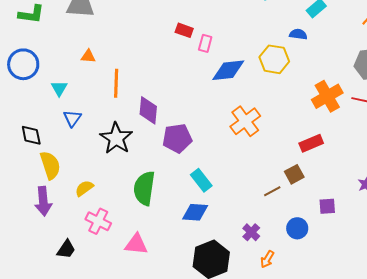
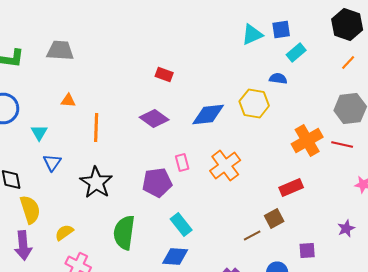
pink rectangle: (205, 43) -> (182, 162), moved, turned -30
purple diamond: (148, 110) -> (154, 118), moved, turned -60

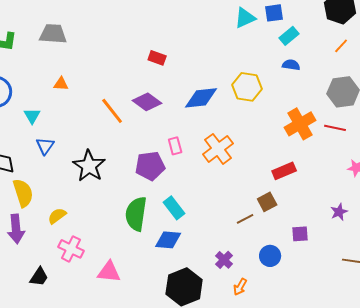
blue semicircle: (278, 78) -> (291, 65), moved
orange line: (96, 128) -> (112, 111), moved, turned -40
green semicircle: (124, 232) -> (136, 214), moved

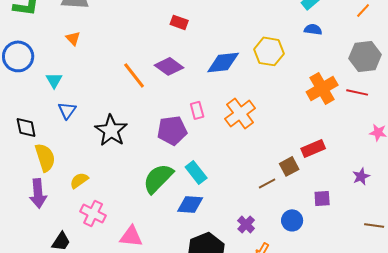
orange triangle: (61, 84) -> (73, 38), moved, turned 42
red rectangle: (284, 171) -> (313, 148), moved
green semicircle: (136, 214) -> (158, 178), turned 36

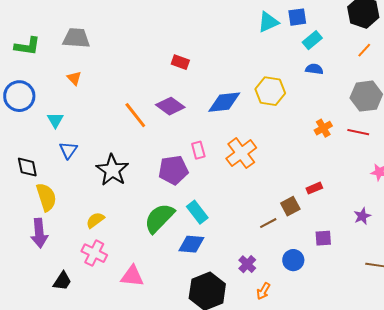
orange cross: (322, 88) -> (323, 128), size x0.6
red rectangle: (313, 148) -> (314, 188), size x0.7
yellow semicircle: (79, 180) -> (95, 220), moved

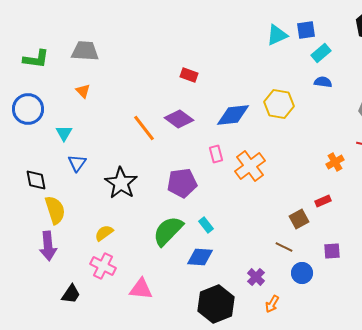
orange cross: (323, 128) -> (335, 162), moved
pink rectangle: (198, 150) -> (216, 154), moved
cyan rectangle: (197, 212) -> (206, 225), size x0.7
brown line: (268, 223) -> (284, 247), moved, turned 54

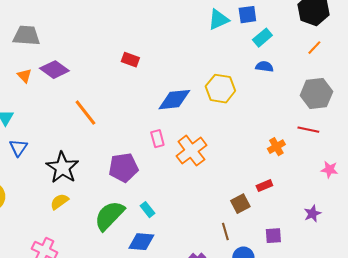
purple diamond: (179, 119) -> (54, 70), moved
yellow semicircle: (104, 233) -> (59, 202), moved
brown line: (284, 247) -> (225, 232), turned 48

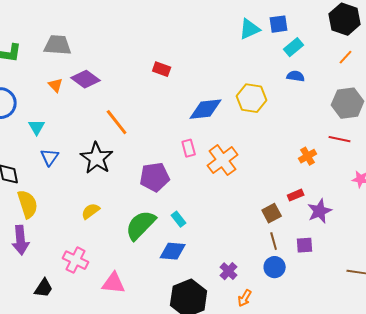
black star: (62, 168) -> (97, 158), moved
purple star: (312, 214) -> (320, 211), moved, size x1.4
brown line: (225, 232) -> (274, 241), moved

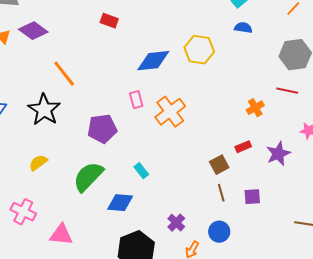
purple star: (320, 211) -> (278, 154), moved
cyan rectangle: (179, 219) -> (141, 171), moved
blue circle: (275, 267) -> (219, 232), moved

